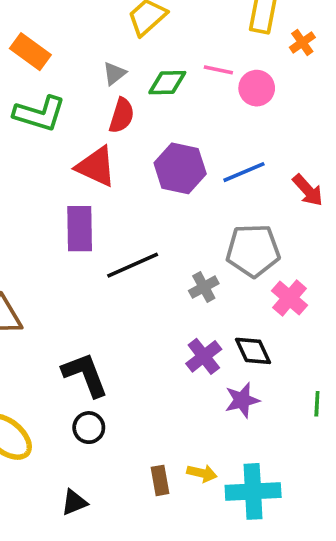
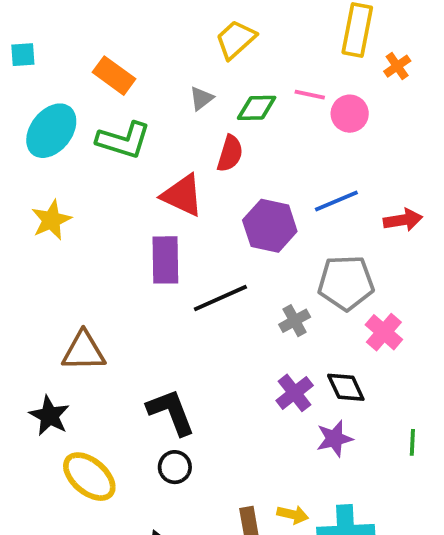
red semicircle: (122, 115) -> (230, 153), moved
purple hexagon: (180, 168) -> (270, 226), moved
red arrow: (308, 190) -> (403, 220), turned -57

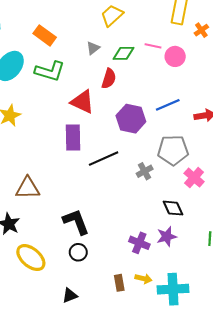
purple cross: (295, 393) -> (139, 243), moved, turned -30

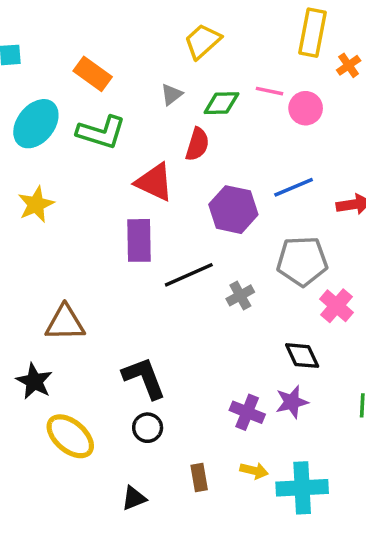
gray cross: (145, 171) -> (240, 295), moved
brown rectangle: (119, 283) -> (199, 477), moved

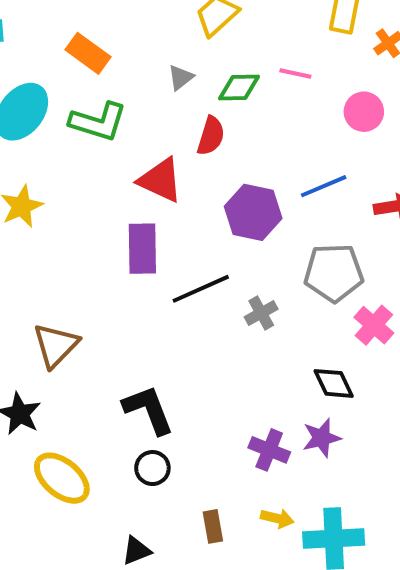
pink circle: (306, 108) -> (364, 112), moved
brown triangle: (65, 323) -> (56, 345), turned -45

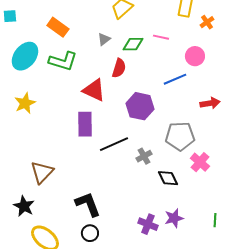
blue line: (324, 186) -> (175, 79), moved
black diamond: (334, 383) -> (168, 178), moved

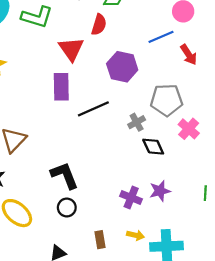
red triangle: (94, 90) -> (71, 49), turned 30
red arrow: (210, 103) -> (189, 55), moved, turned 66
gray cross: (144, 156) -> (137, 122), moved

